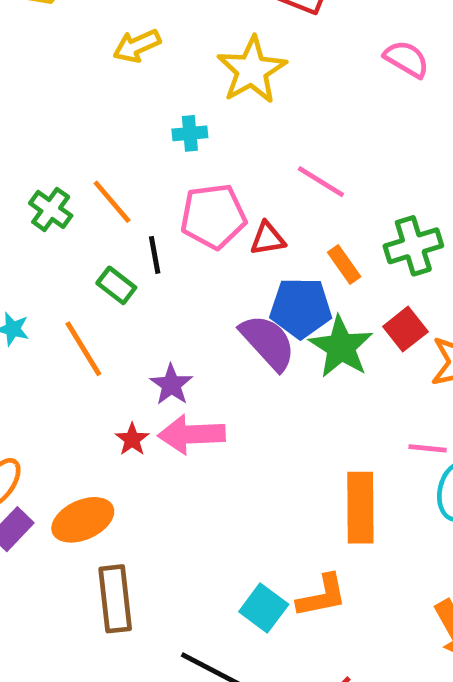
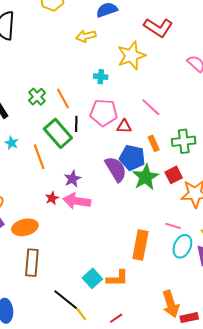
green rectangle: (116, 285) -> (58, 133), size x1.8

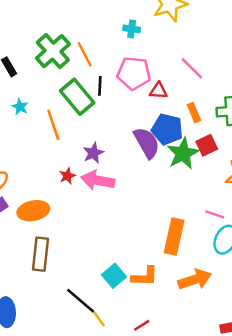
green cross: (37, 97) -> (53, 51), size x1.6
red square: (174, 175) -> (207, 145), moved
orange arrow: (171, 304) -> (195, 279), moved, turned -92

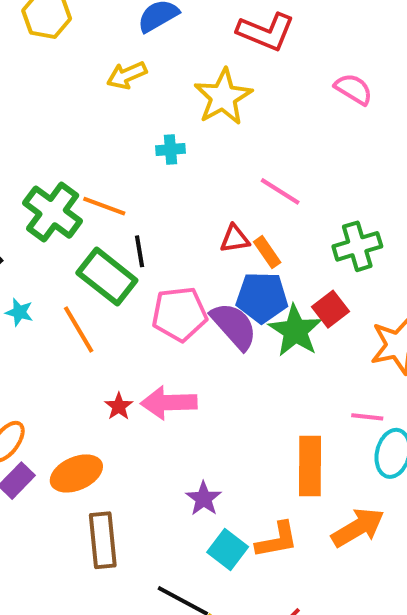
orange line: (85, 54) -> (104, 206), turned -30
pink pentagon: (134, 73) -> (179, 314), moved
orange rectangle: (194, 113) -> (267, 252), moved
purple star: (93, 153) -> (204, 499), moved

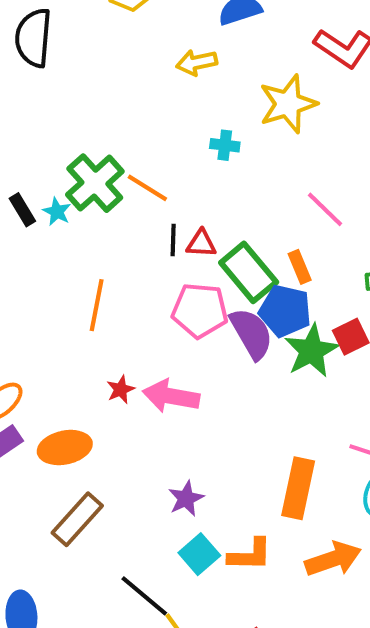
red triangle: (235, 239) -> (201, 244), moved
green rectangle: (107, 277) -> (249, 272), moved
cyan star: (19, 312) -> (57, 212), moved
orange line: (79, 329) -> (97, 305), turned 30
brown rectangle: (103, 540) -> (77, 519), turned 36

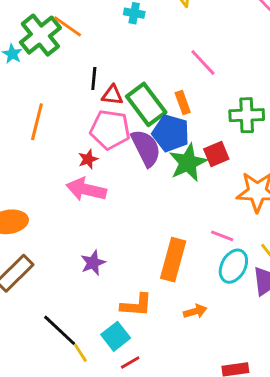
orange line: (147, 188) -> (67, 26), moved
red triangle: (201, 244) -> (112, 95), moved
red star: (121, 390) -> (88, 159), moved
cyan square: (199, 554) -> (116, 336), moved
orange arrow: (333, 559) -> (195, 311), size x0.6

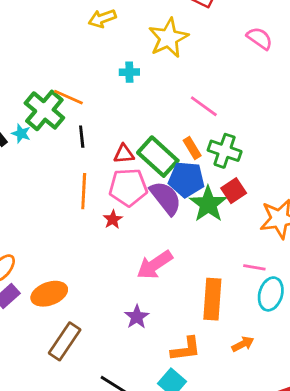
black line: (94, 78) -> (82, 137), moved
green cross: (247, 115) -> (225, 151), moved, turned 32
orange line: (37, 122) -> (84, 191), moved
pink arrow: (86, 189) -> (155, 265), moved, turned -36

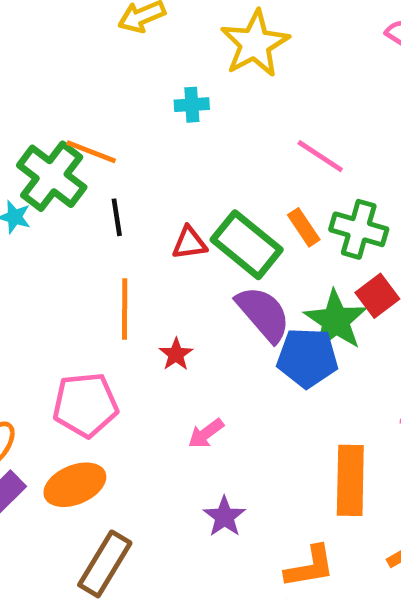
blue pentagon: (186, 179) -> (307, 358), moved
pink pentagon: (128, 187) -> (85, 405), moved
pink arrow: (155, 265) -> (206, 433), moved, size x0.6

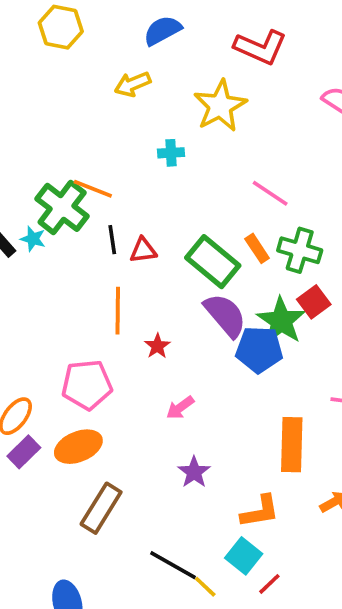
red triangle: (189, 243) -> (143, 250), moved

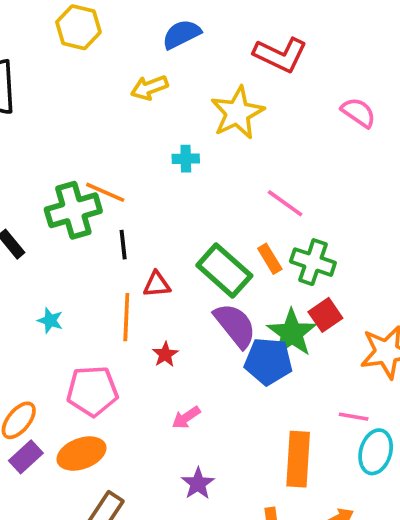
green cross: (62, 207) -> (73, 210), turned 34
cyan star: (33, 239) -> (50, 320), moved
red triangle: (143, 250) -> (157, 284), moved

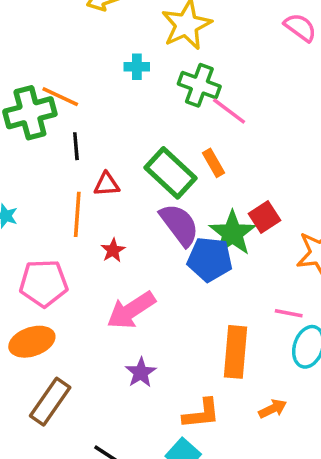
green cross: (313, 262) -> (199, 85), moved
pink arrow: (186, 418) -> (131, 310), size x1.8

